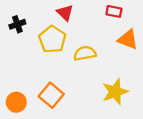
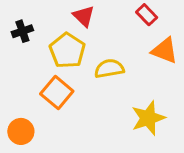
red rectangle: (114, 11) -> (147, 15), turned 35
orange square: (51, 95) -> (57, 93), moved

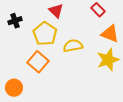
yellow star: (148, 118) -> (108, 60), moved

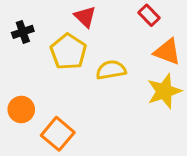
orange square: (38, 62) -> (58, 134), moved
orange circle: (14, 88) -> (21, 109), moved

